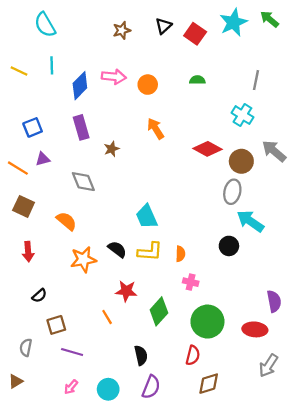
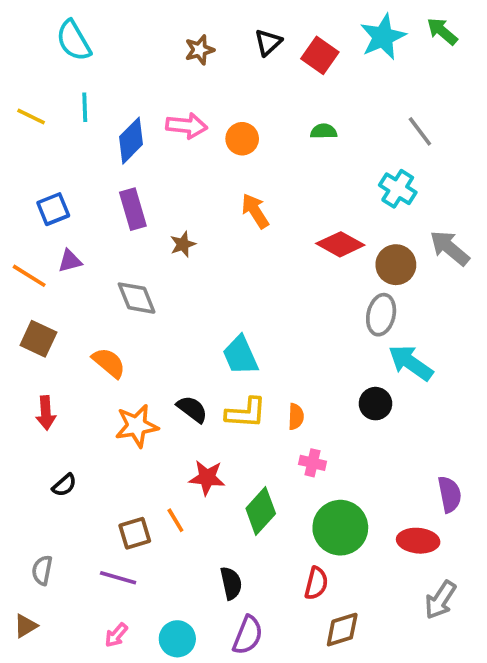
gray line: (256, 80) -> (420, 131), turned -48
brown square: (56, 325) -> (135, 533), moved

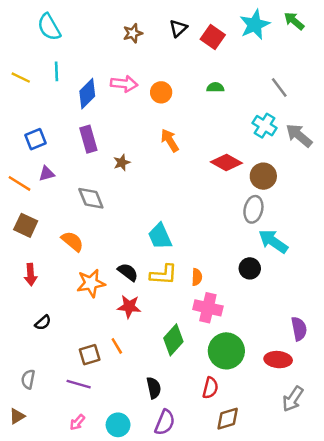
gray arrow: (450, 248) -> (299, 135), moved
pink cross: (313, 463) -> (208, 308), size x1.6
red star: (207, 478) -> (129, 307), moved

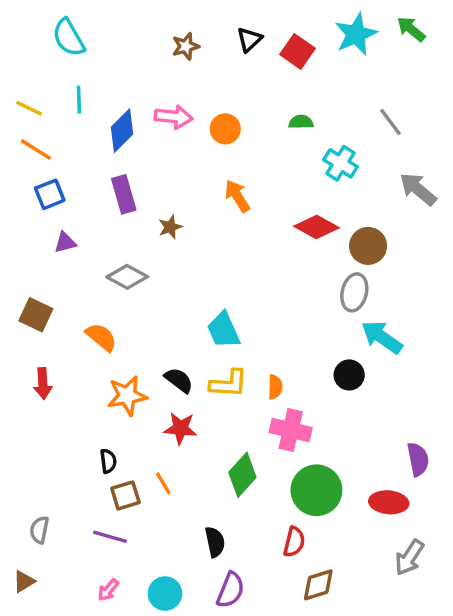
cyan cross: (265, 126) -> (341, 163), moved
orange line: (20, 183) -> (36, 150), moved
gray diamond: (91, 198) -> (127, 277), turned -40
black semicircle: (43, 323) -> (108, 461), moved, turned -56

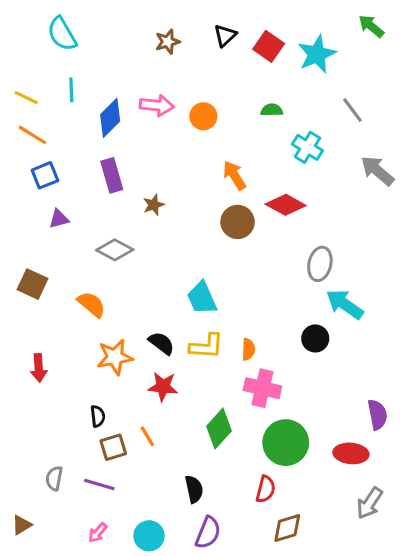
cyan star: (356, 34) -> (317, 54), moved
orange arrow: (237, 196) -> (234, 175), moved
brown circle: (368, 246) -> (238, 222), moved
red arrow: (43, 384) -> (39, 368), moved
gray semicircle: (39, 530) -> (54, 478), moved

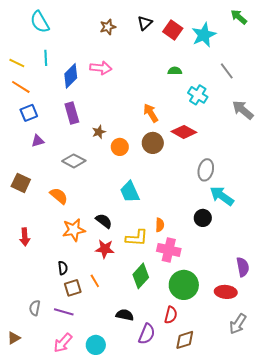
orange circle: (203, 116) -> (120, 147), moved
yellow L-shape: (206, 346) -> (137, 238), moved
black semicircle: (194, 489) -> (125, 315), turned -66
pink arrow: (98, 533) -> (63, 343), size x1.5
purple semicircle: (208, 533) -> (147, 334), moved

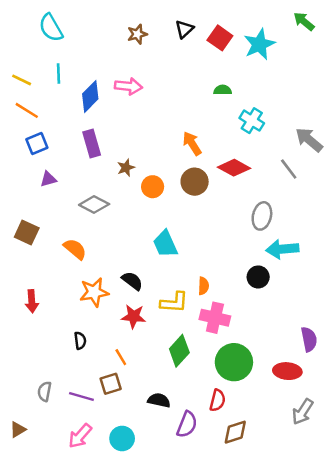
gray line: (227, 71) -> (289, 169), moved
cyan arrow: (222, 196) -> (282, 249), turned -40
brown square: (73, 288) -> (111, 384), moved

